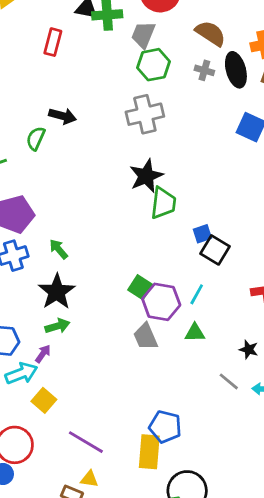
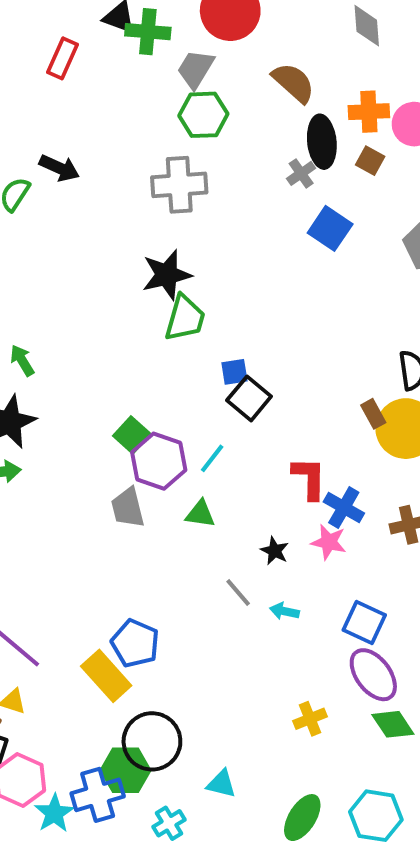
gray cross: (204, 70) -> (301, 173), moved, turned 30
yellow rectangle: (149, 452) -> (106, 676), turned -56

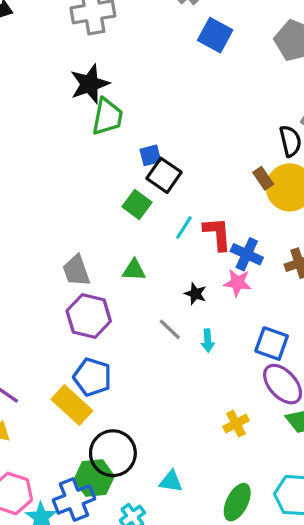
green square: (132, 435) -> (137, 205), moved
cyan line: (212, 458) -> (184, 227), moved
purple hexagon: (159, 461) -> (89, 316), moved
cyan arrow: (284, 611) -> (208, 341), turned -100

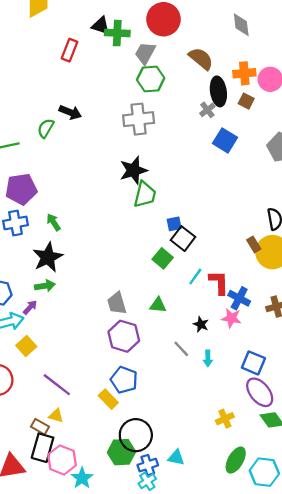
yellow rectangle: (72, 405) -> (108, 399), size x0.7
blue cross: (74, 499) -> (148, 465), moved, size x0.7
green ellipse: (237, 502) -> (236, 460), moved

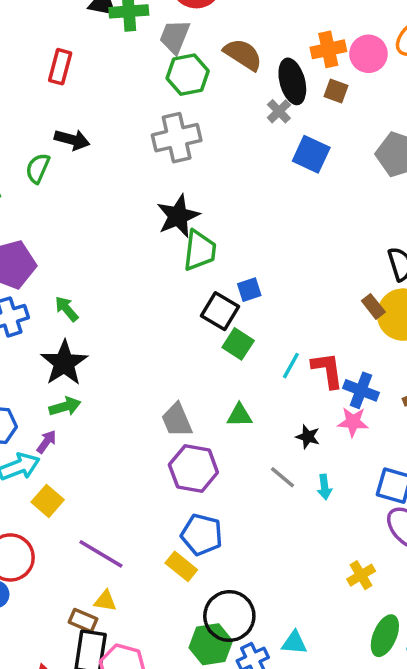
red rectangle: (70, 50) -> (60, 67), moved
brown semicircle: (201, 59) -> (243, 54), moved
black square: (183, 239) -> (220, 311), moved

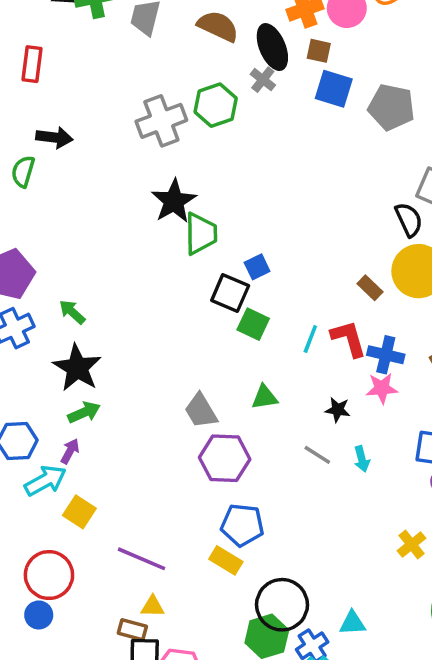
green hexagon: (188, 75) -> (216, 105), moved
blue square: (311, 154) -> (334, 89), moved
brown rectangle: (373, 306) -> (370, 288), moved

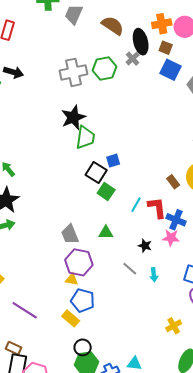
black circle: (282, 605) -> (83, 347), moved, size x0.6
yellow triangle: (153, 607) -> (72, 279), moved

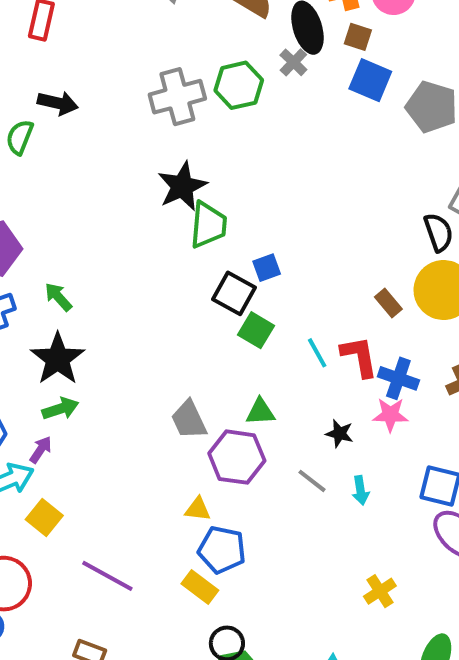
cyan line: (136, 205) -> (317, 353), turned -56
purple hexagon: (79, 262) -> (237, 457), moved
yellow cross: (174, 326) -> (380, 591), moved

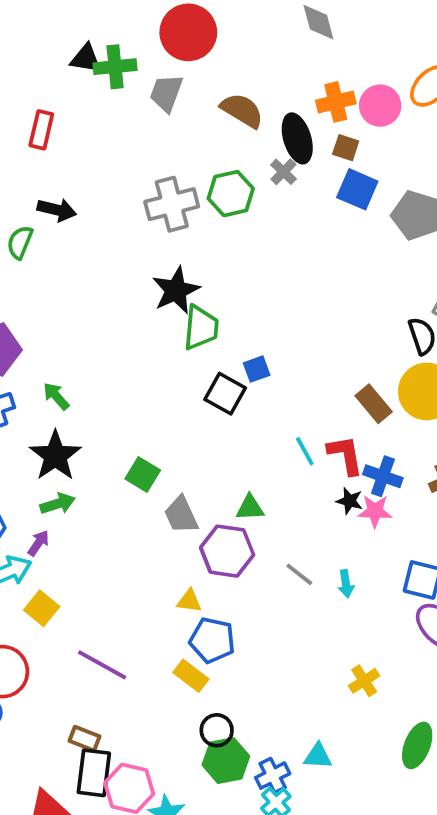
brown rectangle: (388, 303) -> (374, 404), size x1.4
green square: (256, 330) -> (143, 475), moved
black star: (339, 434) -> (350, 501), moved

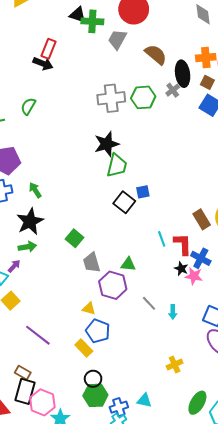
black arrow: (57, 210) -> (43, 64), moved

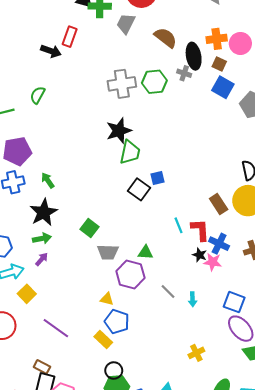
red rectangle: (49, 49) -> (70, 37), moved
gray cross: (173, 90) -> (184, 73), turned -32
gray trapezoid: (91, 263) -> (108, 252), turned -70
purple arrow: (14, 266) -> (42, 259), moved

